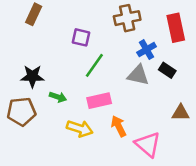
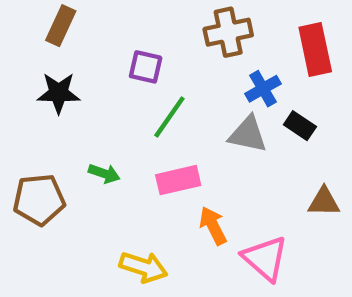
black star: (32, 76) -> (59, 93), moved
yellow arrow: (80, 129) -> (143, 267), moved

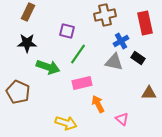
green arrow: (104, 174) -> (48, 67), moved, size x1.6
brown pentagon: (39, 200) -> (18, 92), turned 30
pink triangle: (265, 258) -> (122, 119), size x0.6

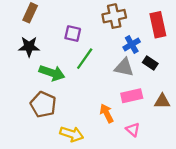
pink rectangle: (82, 83) -> (132, 96), moved
brown pentagon: (18, 92) -> (43, 105), moved

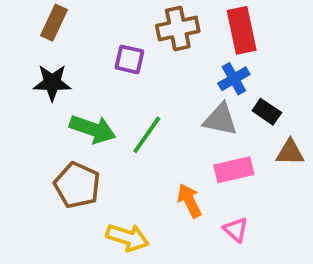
brown cross: (114, 16) -> (178, 28), moved
red rectangle: (158, 25) -> (242, 30), moved
green line: (85, 59) -> (147, 135), moved
brown triangle: (162, 101) -> (290, 152), moved

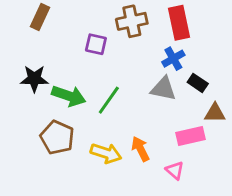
black star: (52, 83) -> (34, 79), moved
pink rectangle: (234, 170) -> (191, 136), moved
yellow arrow: (127, 237) -> (106, 153), moved

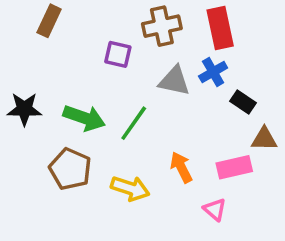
black star: (34, 79) -> (24, 109), moved
gray triangle: (163, 89) -> (174, 81), moved
orange arrow: (140, 149) -> (181, 167), moved

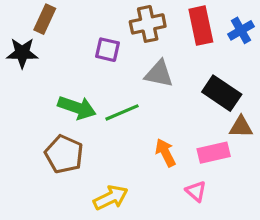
blue cross: (213, 72) -> (241, 30), moved
black rectangle: (243, 102) -> (222, 93), size x1.6
black star: (24, 109) -> (22, 53), moved
green line: (134, 123) -> (122, 112), turned 32
yellow arrow: (130, 188) -> (111, 198), moved, turned -44

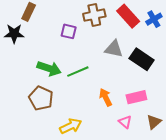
red rectangle: (201, 26) -> (128, 16), turned -30
gray triangle: (159, 74) -> (114, 49), moved
brown triangle: (241, 127) -> (154, 122), moved, turned -42

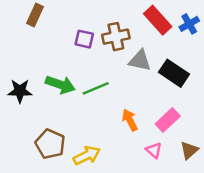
brown cross: (94, 15) -> (116, 37), moved
black star: (14, 34) -> (20, 91), moved
pink rectangle: (136, 97) -> (168, 120), turned -30
brown pentagon: (41, 98) -> (50, 144), moved

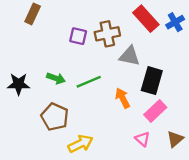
black rectangle: (174, 73) -> (152, 81), moved, turned 72
green arrow: (60, 85) -> (56, 78), size x0.7
orange arrow: (130, 120) -> (123, 98), moved
brown pentagon: (50, 144) -> (55, 117), moved

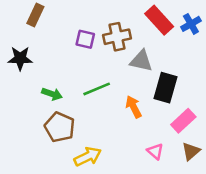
green arrow: (56, 78) -> (52, 94), moved
black star: (19, 84) -> (20, 58), moved
pink rectangle: (155, 111) -> (183, 121), moved

